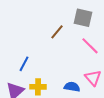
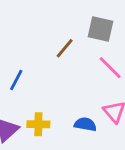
blue line: (24, 64) -> (16, 80), moved

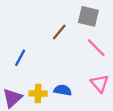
blue semicircle: (85, 124) -> (63, 90), moved

